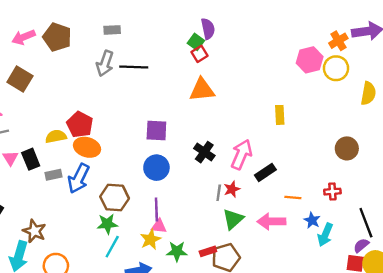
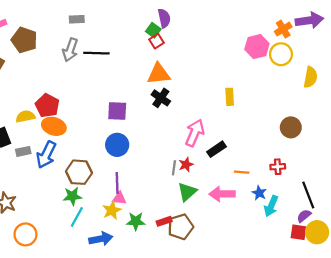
brown pentagon: (57, 37) -> (24, 40), moved
black cross: (204, 152) -> (161, 98), moved

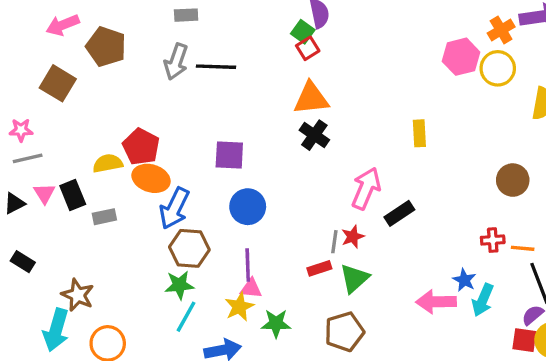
purple square: (117, 111) -> (229, 155), moved
blue arrow: (46, 155) -> (174, 208), moved
orange line: (242, 172) -> (523, 248), moved
pink arrow: (222, 194) -> (436, 302), moved
red rectangle: (164, 221) -> (319, 268), moved

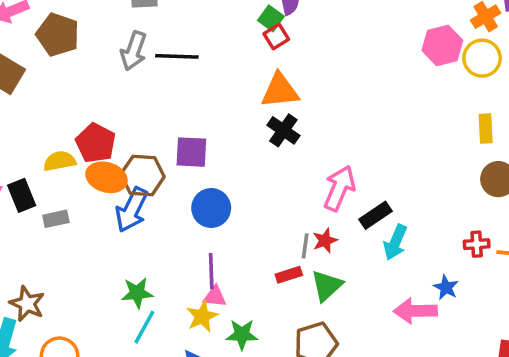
yellow rectangle: (419, 133) -> (486, 129), moved
brown hexagon: (189, 248) -> (143, 175), moved
cyan arrow: (483, 300) -> (395, 242), moved

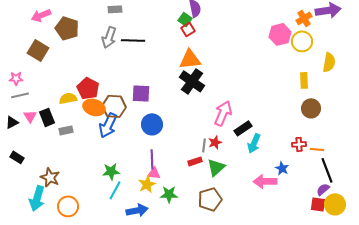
black cross: (283, 130) -> (192, 81), size x1.4

